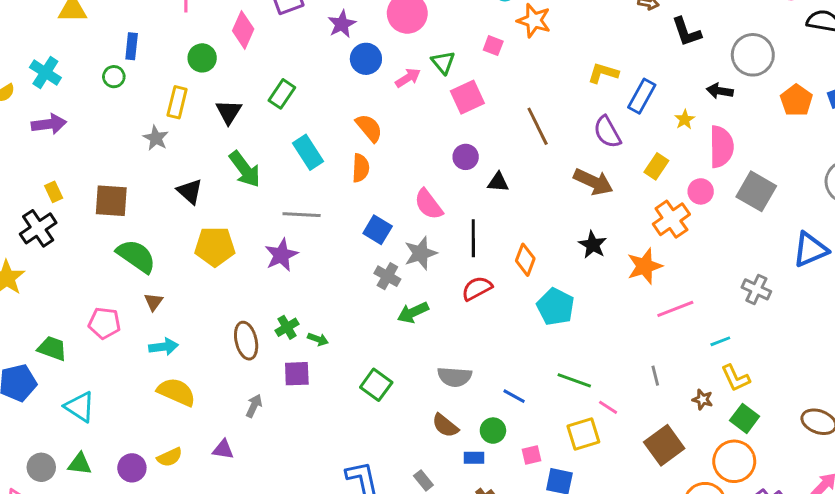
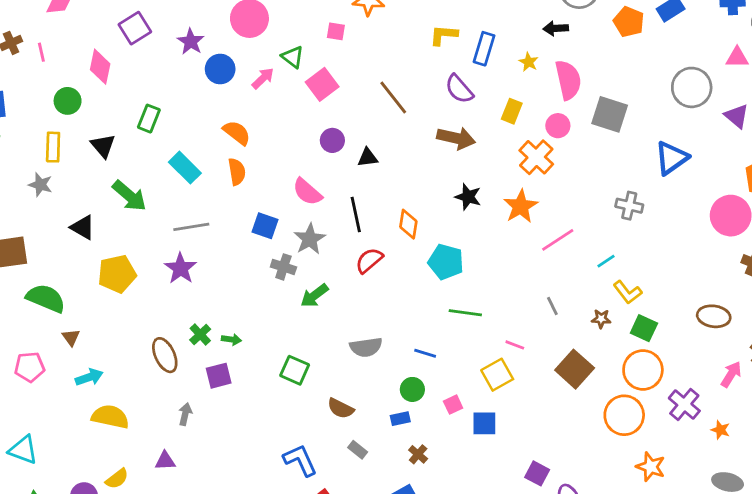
green line: (574, 380) -> (465, 313), moved
brown semicircle: (445, 426) -> (341, 408), moved

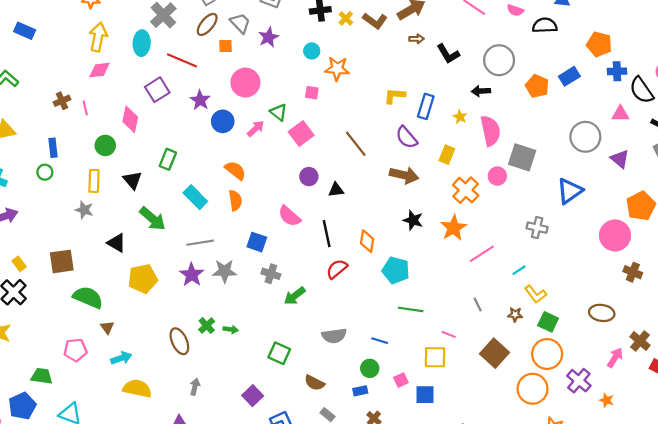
pink circle: (558, 126) -> (497, 176), moved
gray star: (310, 239) -> (225, 271), moved, turned 30
yellow square: (497, 375) -> (435, 357), turned 30
purple square: (219, 376) -> (253, 396), moved, turned -30

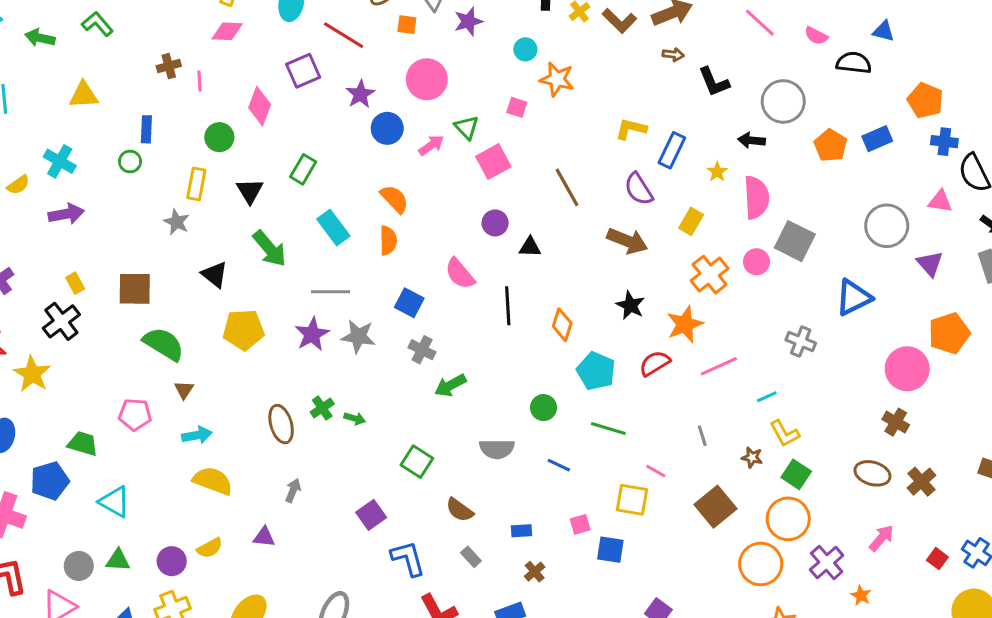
red semicircle: (337, 269) -> (655, 363), moved
brown cross: (633, 272) -> (896, 422), moved
brown cross: (640, 341) -> (921, 482), moved
green circle: (370, 368) -> (544, 408), moved

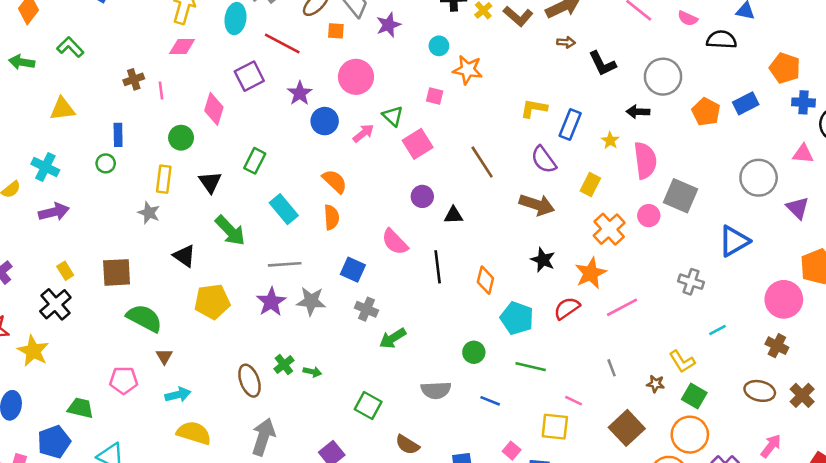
cyan line: (767, 397) -> (718, 330), moved
gray arrow: (293, 490) -> (263, 437), size x1.8
pink square: (580, 524) -> (512, 451), turned -30

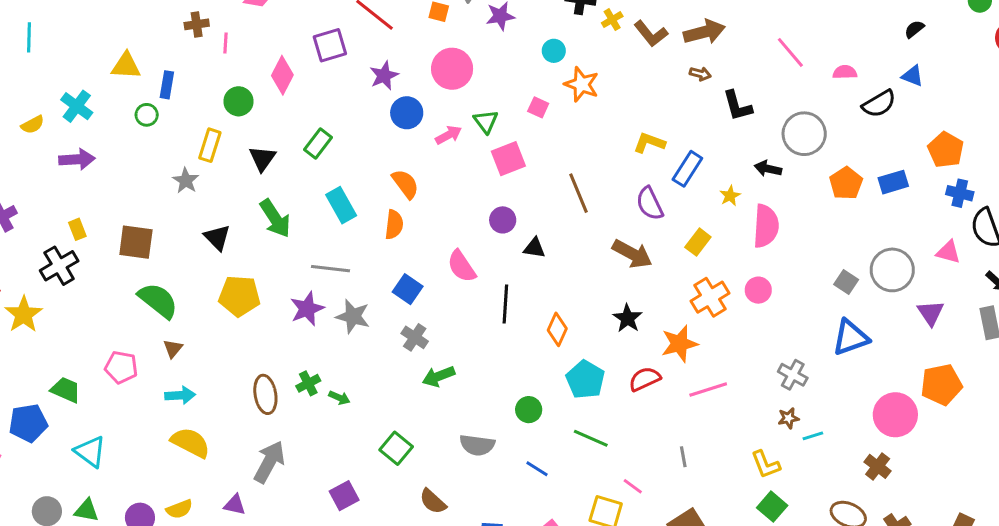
pink semicircle: (688, 18) -> (845, 72), turned 144
black semicircle: (721, 40) -> (879, 104), turned 136
yellow triangle: (62, 109) -> (126, 66), moved
gray square: (681, 196) -> (846, 282), moved, size x0.6
brown star: (656, 384) -> (788, 418), moved, turned -30

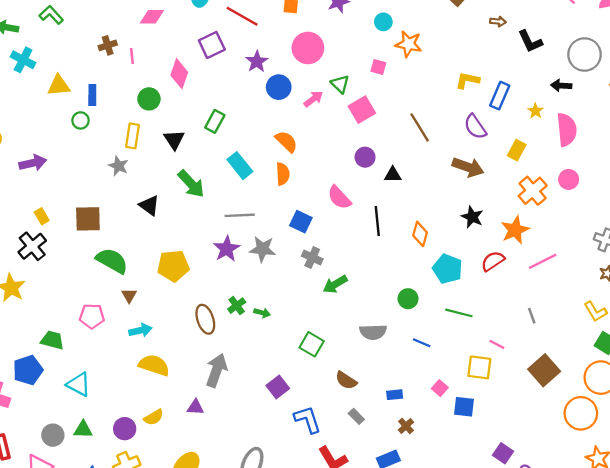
cyan cross: (77, 106) -> (23, 60), moved
yellow pentagon: (239, 296) -> (173, 266), moved

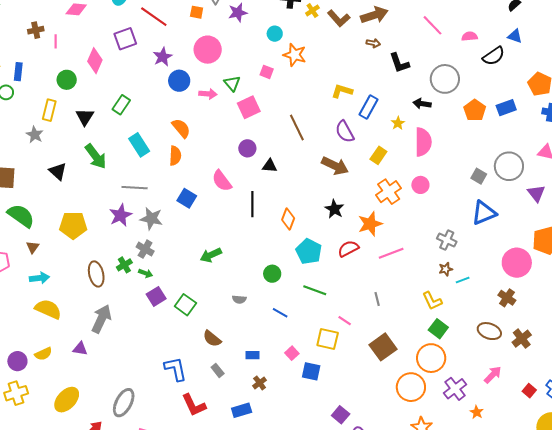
pink arrow: (313, 99) -> (208, 94), turned 36
gray cross: (312, 257) -> (145, 249), moved
gray semicircle: (373, 332) -> (239, 299), size x0.6
purple square: (278, 387) -> (156, 296), moved

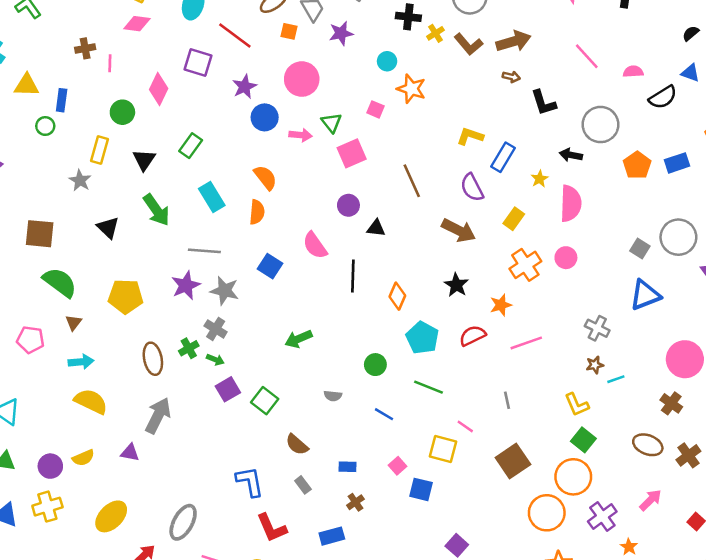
purple square: (125, 39) -> (198, 62), turned 35
orange star: (370, 224) -> (501, 305), size x0.7

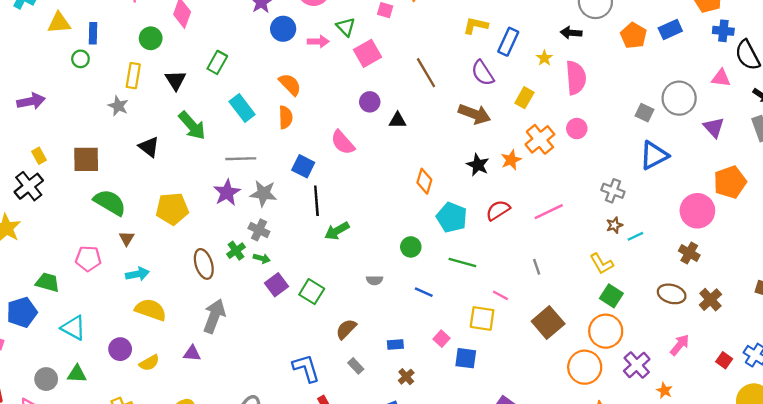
black line: (353, 276) -> (316, 201), moved
orange star: (501, 305) -> (511, 160), moved
brown semicircle: (297, 445) -> (346, 329), turned 100
purple circle: (50, 466) -> (120, 349), moved

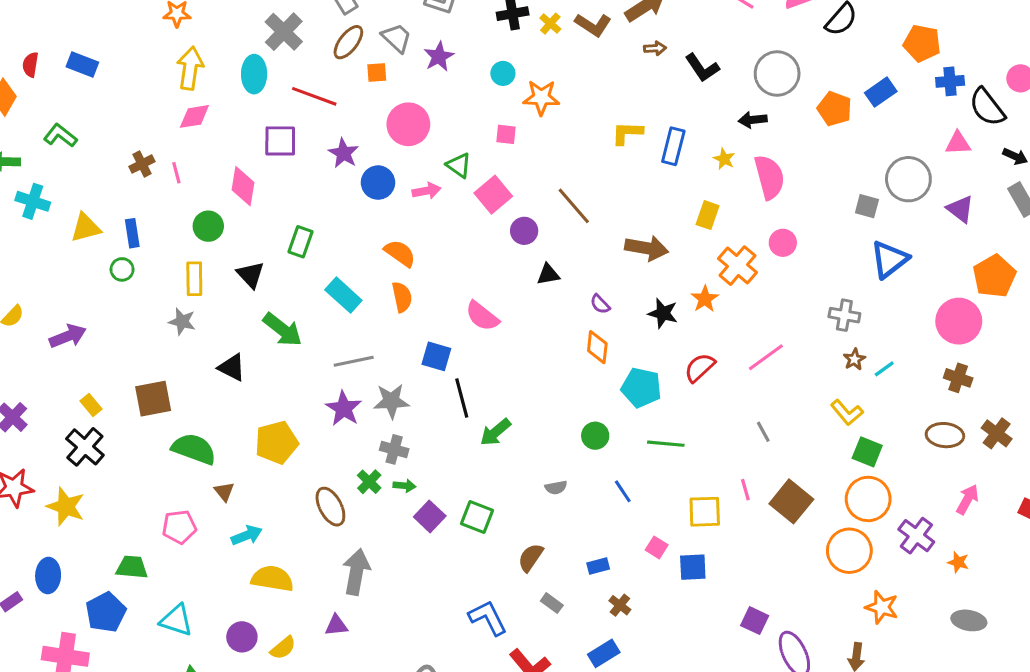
purple semicircle: (483, 73) -> (600, 304), moved, size x0.6
purple circle: (370, 102) -> (524, 231), moved
blue line: (424, 292) -> (623, 491), turned 42
pink line: (500, 295) -> (745, 490), moved, turned 56

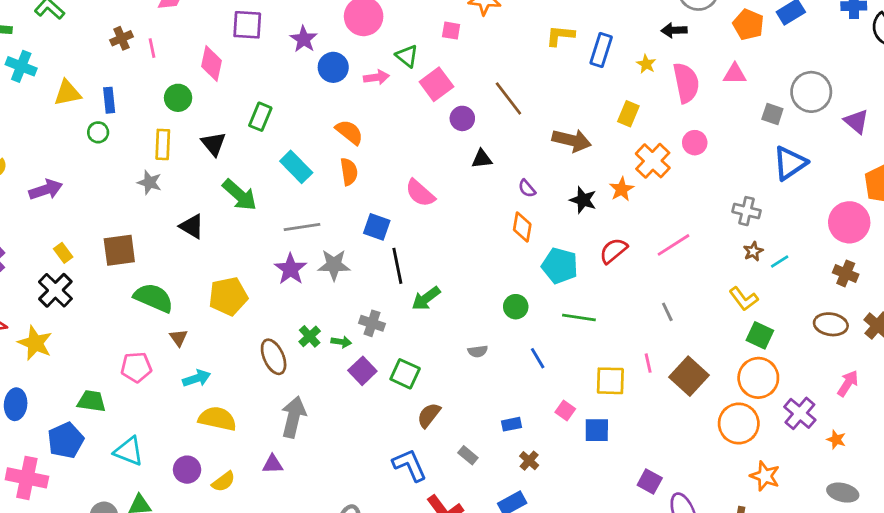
pink triangle: (958, 143) -> (735, 74), moved
gray cross: (394, 449) -> (372, 323), moved
brown semicircle: (531, 558) -> (429, 415), moved

